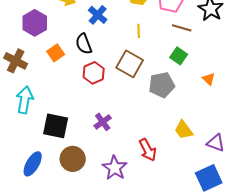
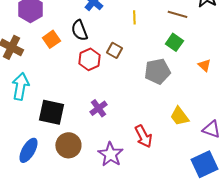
brown square: (130, 64) -> (114, 50), moved, size x0.6

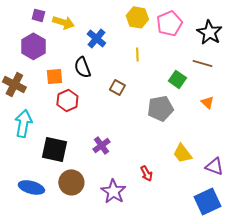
brown line: (177, 14) -> (202, 63), moved
orange square: (51, 39) -> (54, 76), turned 30
red hexagon: (89, 59) -> (67, 100), moved
red arrow: (143, 136) -> (146, 173), size x0.7
blue ellipse: (28, 150) -> (31, 187), turned 75

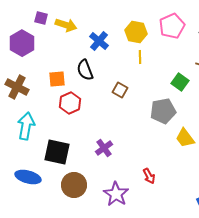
yellow hexagon: (137, 17) -> (136, 32), moved
purple hexagon: (33, 46) -> (22, 43), moved
yellow trapezoid: (182, 153) -> (185, 138), moved
blue ellipse: (31, 187) -> (28, 177), moved

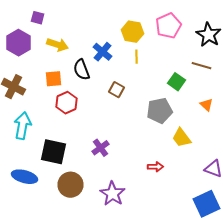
yellow arrow: (66, 25) -> (58, 45), moved
blue cross: (99, 41) -> (102, 52), moved
red arrow: (149, 176) -> (156, 167), moved, turned -63

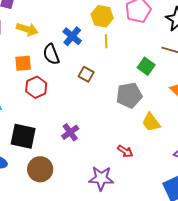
red arrow: (156, 167) -> (125, 151), turned 35
purple star: (112, 194) -> (101, 178), moved, turned -30

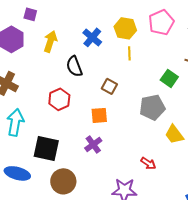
yellow arrow: (27, 29) -> (50, 41), turned -90
blue cross: (72, 36) -> (92, 37), moved
orange square: (23, 63) -> (99, 115), moved

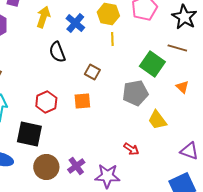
yellow arrow: (50, 41) -> (43, 17), moved
green square: (169, 78) -> (152, 64), size x1.4
red hexagon: (59, 99) -> (46, 102), moved
purple cross: (93, 144) -> (76, 166), moved

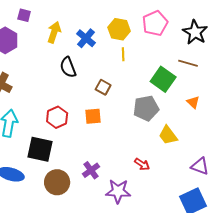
purple cross: (76, 166) -> (91, 170), moved

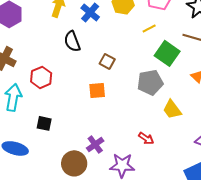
yellow line: (123, 54) -> (149, 28), moved, turned 64
red hexagon: (57, 117) -> (41, 77), moved
black square: (40, 149) -> (44, 123), size x0.6
brown circle: (57, 182) -> (74, 163), moved

